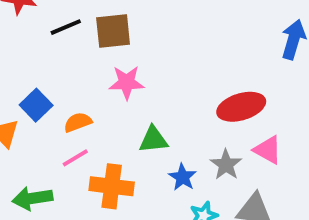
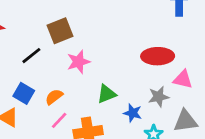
black line: (66, 27) -> (31, 56), moved
red ellipse: (241, 107) -> (158, 56), turned 32
gray star: (226, 165) -> (159, 97), turned -30

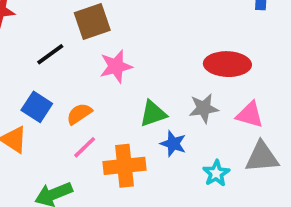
pink triangle: (183, 79) -> (250, 115), moved
gray star: (159, 97) -> (204, 108), moved
blue star: (133, 113) -> (173, 144), moved

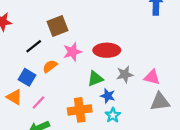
red ellipse: (227, 64) -> (107, 50), moved
orange semicircle: (79, 114) -> (50, 66), moved
pink line: (85, 147) -> (38, 102), moved
cyan star: (216, 173) -> (113, 115), moved

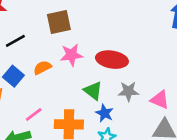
black line: (34, 46) -> (15, 41), moved
green triangle: (95, 79) -> (93, 91), turned 49
pink line: (38, 102) -> (34, 115), moved

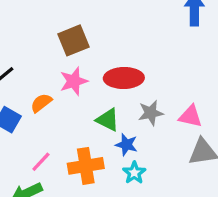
brown square: (59, 22) -> (74, 40), moved

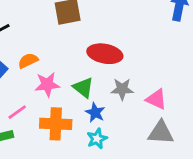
pink star: (74, 81) -> (47, 85), moved

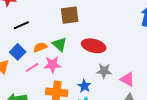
green triangle: (83, 87) -> (60, 44), moved
pink line: (17, 112) -> (32, 68), moved

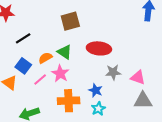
pink star: (52, 65) -> (60, 74), turned -30

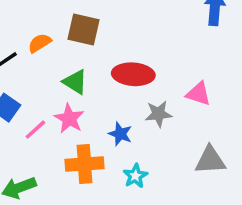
brown square: (70, 21) -> (83, 30), turned 30
orange semicircle: (45, 58) -> (40, 43), moved
pink triangle: (138, 77) -> (198, 94), moved
blue star: (96, 90) -> (120, 134), moved

